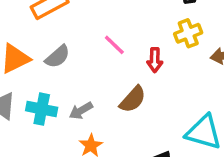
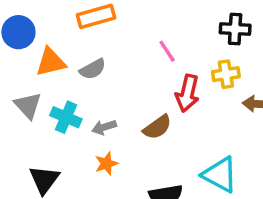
pink line: (114, 45) -> (167, 51), moved
red arrow: (155, 60) -> (187, 93), size x1.5

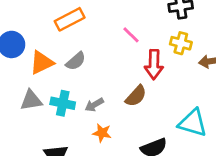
yellow cross: (226, 74) -> (181, 43), turned 35
gray triangle: (28, 105) -> (31, 100), turned -45
orange star: (106, 164) -> (102, 133), turned -30

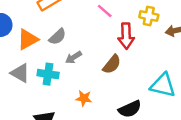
gray triangle: (31, 100) -> (20, 73), turned 42
gray arrow: (94, 105) -> (74, 57), moved

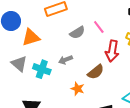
gray semicircle: (58, 37) -> (77, 33), moved
orange star: (84, 98) -> (78, 89), moved

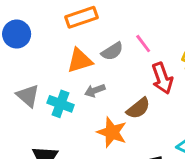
orange triangle: (31, 37) -> (80, 60), moved
red arrow: (112, 51) -> (162, 78), turned -30
orange star: (78, 89) -> (112, 132), size x1.5

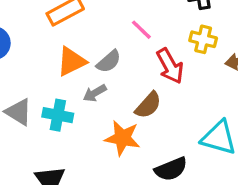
gray semicircle: (112, 51) -> (109, 61), moved

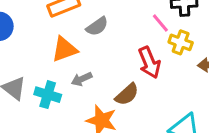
pink line: (141, 30) -> (160, 23), moved
gray semicircle: (109, 61) -> (97, 26), moved

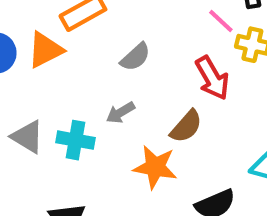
gray semicircle: (97, 26) -> (135, 57), moved
orange triangle: (65, 49) -> (45, 50), moved

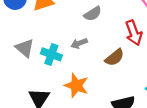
orange star: (155, 167) -> (76, 85), moved

